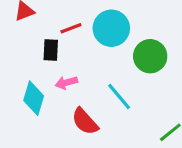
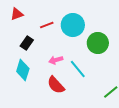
black rectangle: (51, 50) -> (27, 43), moved, turned 32
pink arrow: (66, 83) -> (56, 60), moved

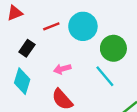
cyan line: (78, 69) -> (105, 76), moved

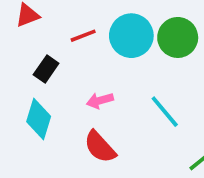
green circle: (113, 48) -> (178, 37), moved

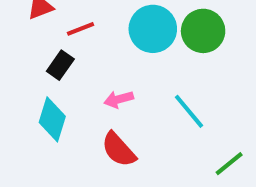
red line: (83, 36) -> (80, 29), moved

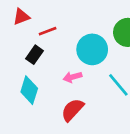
cyan circle: (153, 29) -> (92, 49), moved
red semicircle: (119, 150) -> (72, 110), turned 85

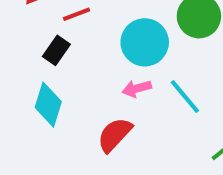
pink arrow: (72, 77) -> (137, 89), moved

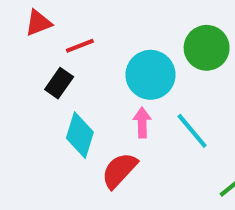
pink arrow: (137, 89) -> (142, 123), turned 104
cyan diamond: (48, 105) -> (80, 135), moved

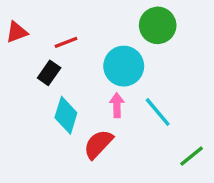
red triangle: (38, 23) -> (17, 32), moved
green circle: (207, 48) -> (158, 25), moved

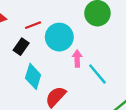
cyan circle: (124, 66) -> (59, 37), moved
pink arrow: (117, 105) -> (77, 59), moved

